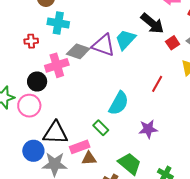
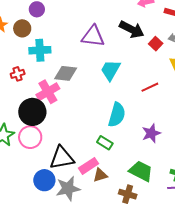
cyan trapezoid: (126, 40) -> (111, 70), moved
purple triangle: (103, 45) -> (93, 36), moved
black circle: (37, 82) -> (32, 112), size x1.4
red line: (157, 84) -> (150, 87), turned 48

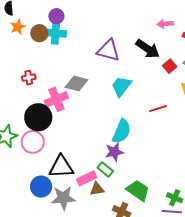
cyan cross: (40, 50) -> (55, 33), moved
purple star: (151, 133) -> (114, 152), moved
green rectangle: (105, 143) -> (105, 169), moved

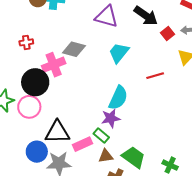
brown triangle: (97, 189) -> (106, 156), moved

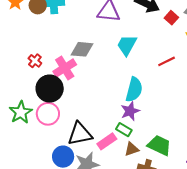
red cross: (26, 42) -> (35, 61), moved, turned -32

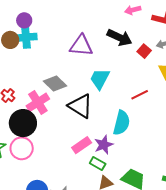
gray diamond: (82, 49) -> (55, 84), turned 40
cyan semicircle: (134, 90) -> (121, 123), moved
black triangle: (80, 134) -> (80, 106), moved, turned 44
pink rectangle: (107, 141) -> (82, 145), moved

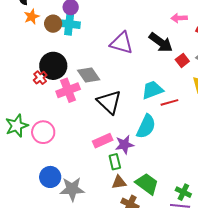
cyan trapezoid: (100, 79) -> (152, 90), moved, turned 30
black circle: (23, 123) -> (53, 66), moved
green rectangle: (98, 164) -> (115, 162), turned 35

